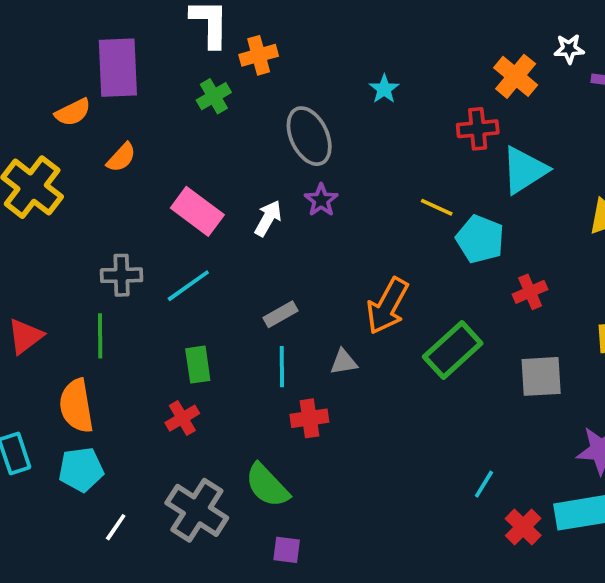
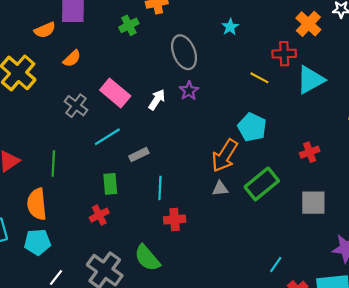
yellow line: (437, 207) -> (259, 78), moved
cyan pentagon: (480, 239) -> (252, 127), moved
gray cross: (122, 275) -> (76, 106), moved, turned 35
gray rectangle: (280, 314) -> (139, 155), moved
gray triangle: (344, 362) -> (220, 189), moved

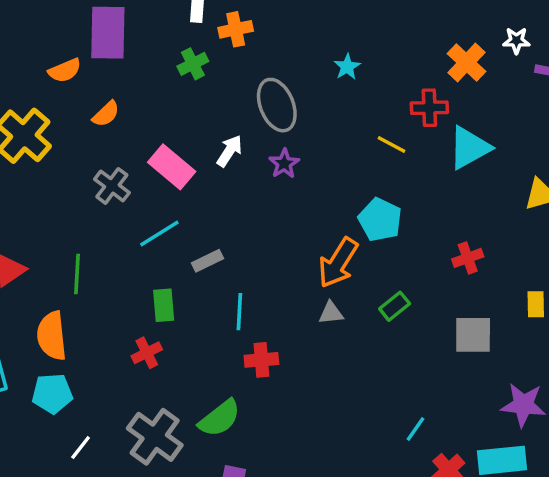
white arrow: (157, 100) -> (229, 151), moved
green rectangle: (262, 184) -> (395, 306), size x0.6
green semicircle: (147, 258) -> (220, 418), turned -88

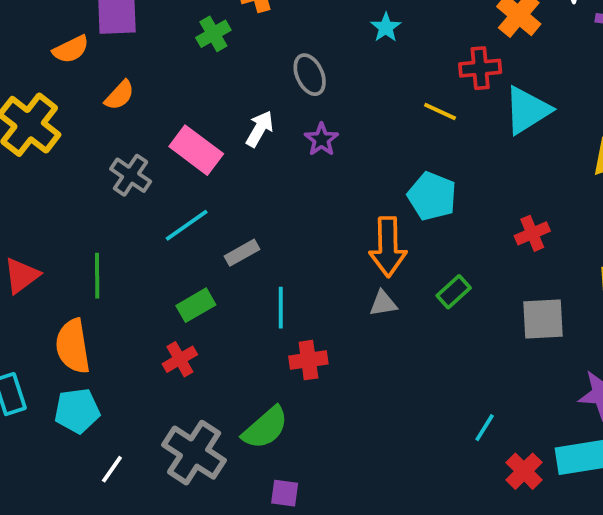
gray ellipse: (277, 105) -> (310, 75), size x0.7
orange arrow: (338, 263) -> (388, 247), turned -30
green rectangle: (164, 305) -> (196, 305), turned 68

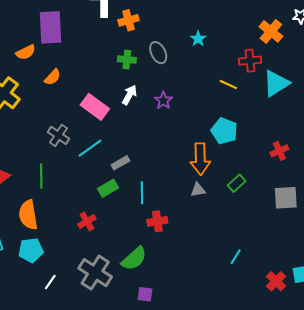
green cross: (213, 34) -> (127, 60), moved, turned 36
gray ellipse: (310, 75) -> (158, 53), moved
gray cross: (131, 175) -> (58, 135), moved
green rectangle: (196, 305) -> (108, 188), moved
cyan line: (485, 428) -> (236, 257), moved

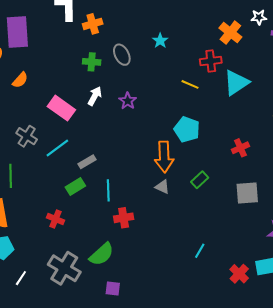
gray triangle: (198, 190) -> (162, 187), turned 35
red cross: (87, 221) -> (56, 219), turned -36

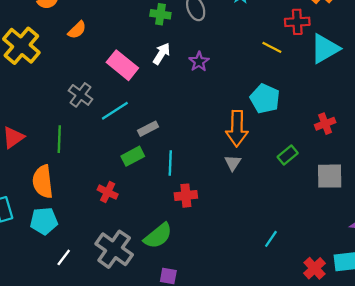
green rectangle: (200, 180) -> (288, 155), moved
gray triangle: (162, 187) -> (233, 163), turned 35

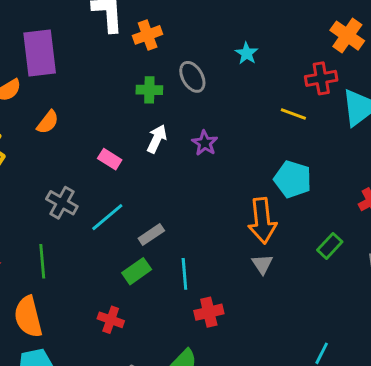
pink rectangle: (122, 65) -> (110, 159), size x0.6

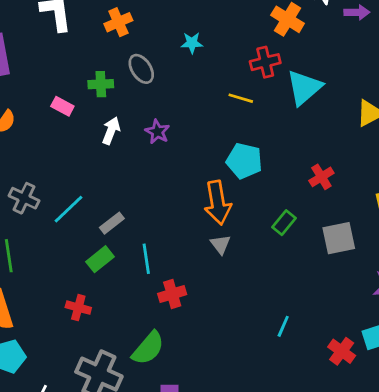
orange cross: (148, 35) -> (118, 22), moved
cyan star: (247, 53) -> (192, 43), turned -30
pink rectangle: (110, 159) -> (62, 106), moved

